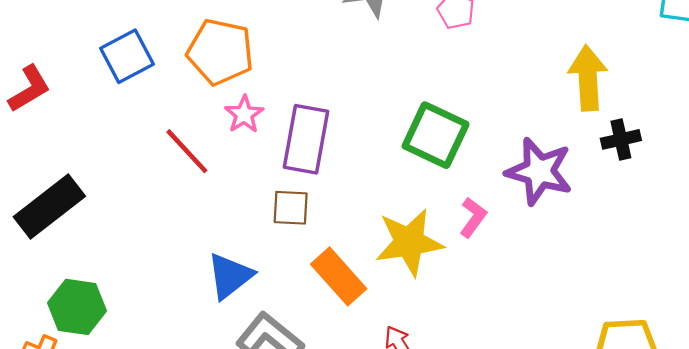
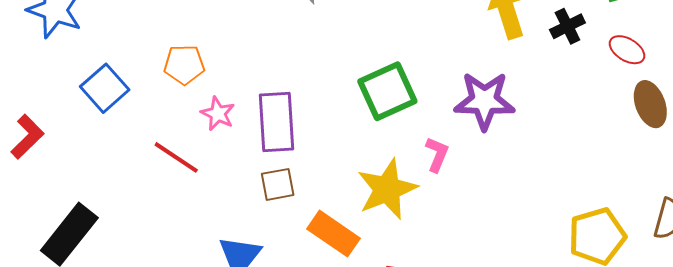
orange pentagon: (220, 52) -> (184, 65), size x0.7
green square: (436, 135) -> (387, 91), turned -36
black cross: (621, 139) -> (567, 26), moved

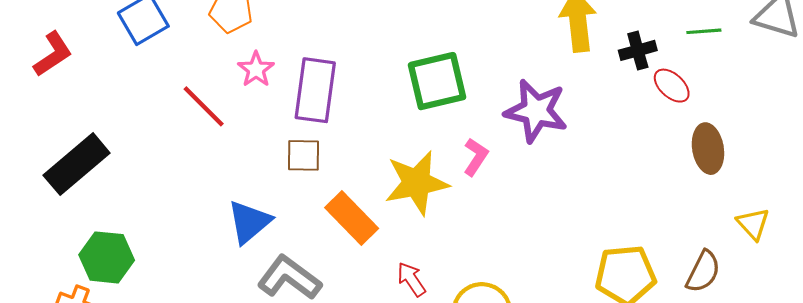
red ellipse: (627, 50) -> (672, 86), moved

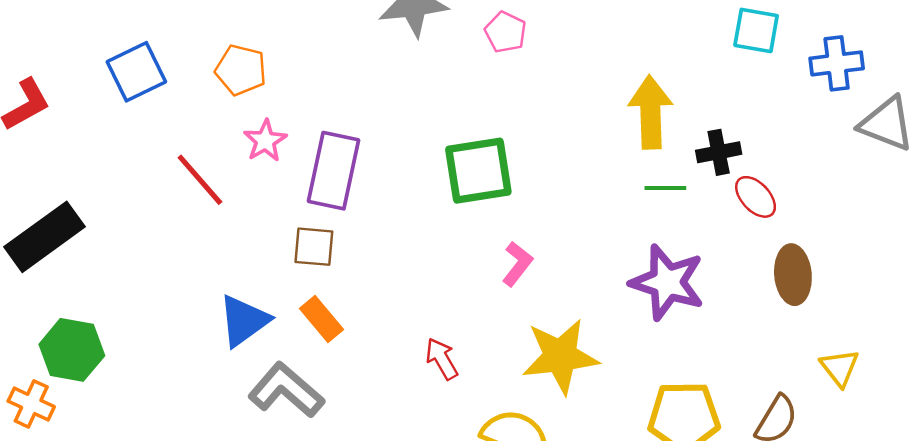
green line: (704, 31) -> (665, 188), moved
purple star: (536, 111) -> (667, 282), moved
yellow star: (417, 183) -> (560, 356), moved
orange rectangle: (352, 218) -> (322, 319), moved, size x0.7
red arrow: (411, 279) -> (442, 359), moved

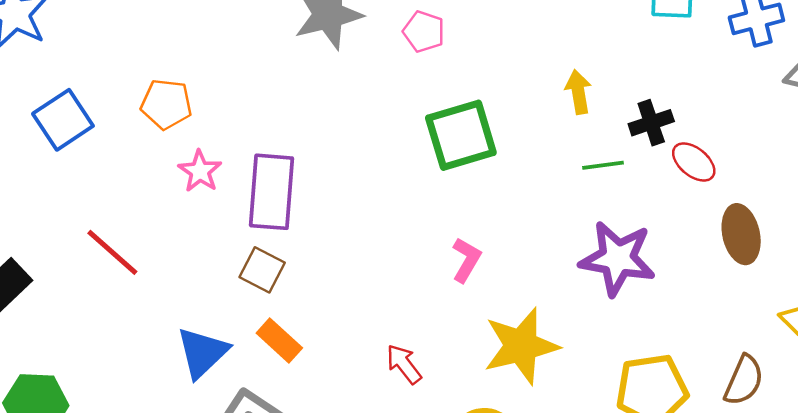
yellow arrow: (651, 112) -> (578, 92), size x0.6
green square: (478, 171) -> (461, 135), moved
red line: (200, 180) -> (112, 252), moved
brown square: (314, 247) -> (262, 270), turned 30

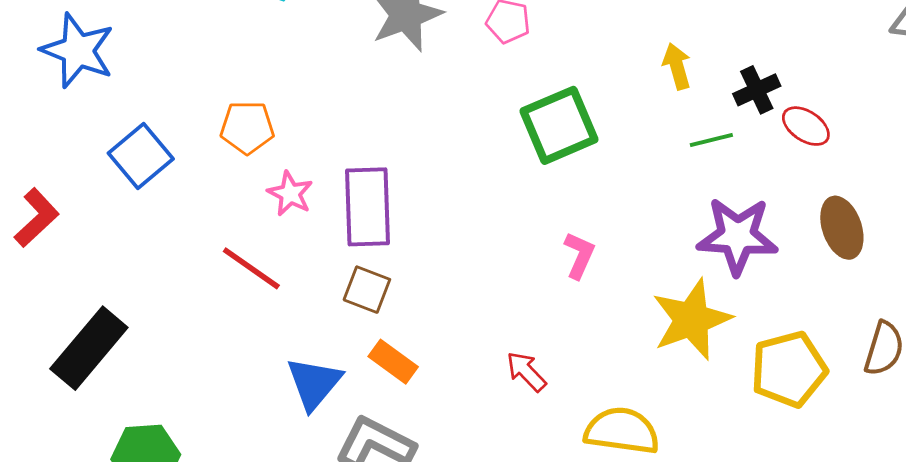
brown ellipse: (741, 234) -> (842, 228), moved
red line: (112, 252) -> (251, 268), moved
yellow star: (521, 346) -> (692, 319), moved

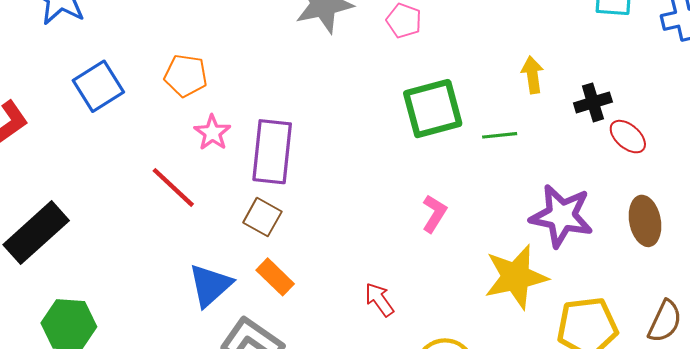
green line: (711, 140) -> (500, 135), moved

